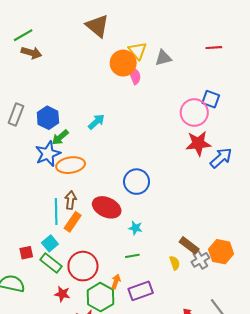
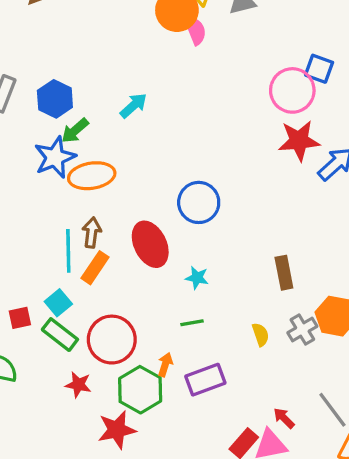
red ellipse: (107, 207) -> (150, 244), turned 40
brown rectangle: (189, 245) -> (284, 273), moved, turned 42

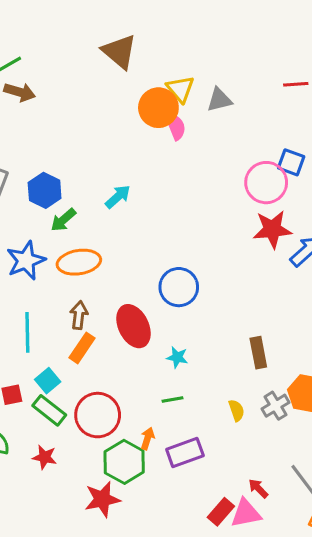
blue star: (55, 157) -> (26, 261), moved
cyan line: (68, 251) -> (27, 332), moved
red star: (78, 385) -> (45, 457), moved

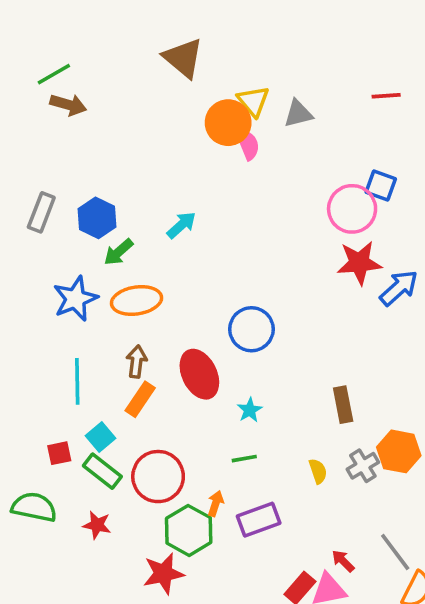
cyan star: (177, 357) -> (250, 410), turned 30

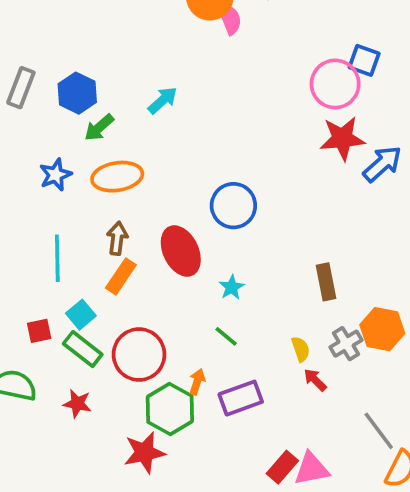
blue star: (75, 299) -> (55, 175), size x0.7
green line: (244, 459) -> (226, 336), turned 50
red arrow: (343, 561) -> (315, 380), moved

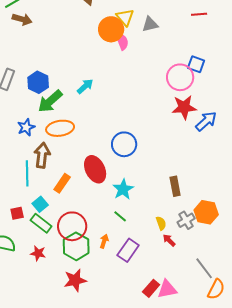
green arrow: (99, 128) -> (50, 101), size x1.5
brown arrow: (117, 238) -> (42, 155), moved, size x1.4
cyan star: (232, 287) -> (123, 189), size x1.5
purple rectangle: (241, 398) -> (128, 250), turned -35
green hexagon: (170, 409) -> (76, 246), moved

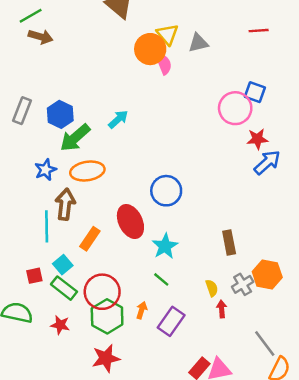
red star: (184, 107) -> (257, 139), moved, size x0.7
red arrow: (169, 240) -> (222, 309), turned 40

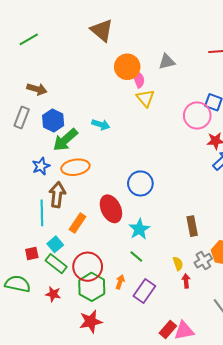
yellow triangle: (167, 34) -> (145, 98), moved
brown arrow: (41, 37) -> (37, 89), moved
cyan arrow: (118, 119) -> (101, 125), turned 60

